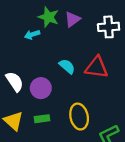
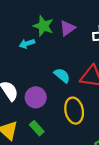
yellow ellipse: (79, 117) -> (74, 111), moved
green rectangle: (42, 119) -> (37, 128), turned 56

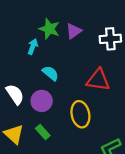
cyan arrow: (27, 44) -> (33, 47), turned 128
cyan semicircle: (62, 75) -> (50, 73), moved

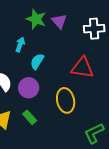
purple triangle: (74, 31) -> (59, 21), turned -35
cyan arrow: (33, 47) -> (20, 44), moved
cyan semicircle: (50, 73) -> (37, 61), turned -98

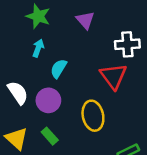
green star: (36, 19) -> (38, 16), moved
white cross: (94, 29) -> (127, 44), moved
red triangle: (82, 68) -> (113, 76), turned 45

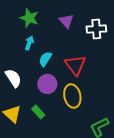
white cross: (127, 44) -> (96, 29), moved
red triangle: (113, 76) -> (75, 65), moved
purple circle: (48, 100) -> (47, 84), moved

